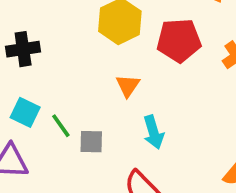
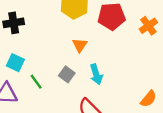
green line: (61, 126) -> (36, 82), moved
gray square: (91, 142) -> (67, 74), moved, turned 35

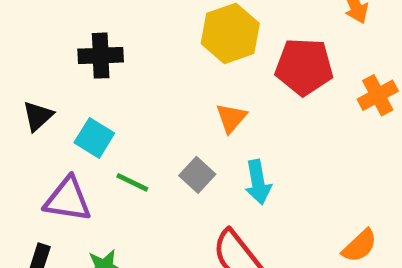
green line: (36, 82) -> (132, 182), turned -35

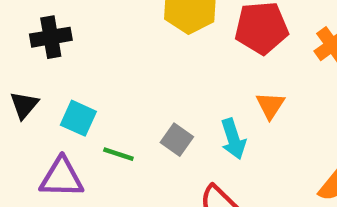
black cross: (101, 56) -> (51, 37), moved
orange triangle: (231, 118) -> (270, 105), moved

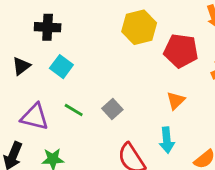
cyan square: (78, 118) -> (61, 67), moved
cyan arrow: (233, 139) -> (167, 140), moved

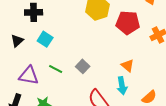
orange triangle: (176, 101) -> (128, 66), moved, turned -32

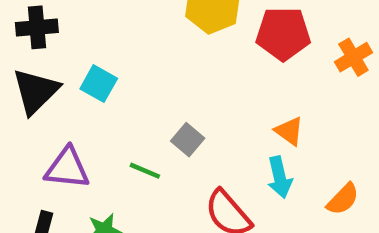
black cross: (34, 12) -> (37, 27), moved
black triangle: (17, 41) -> (36, 91), size x1.6
green line: (56, 69) -> (145, 171), moved

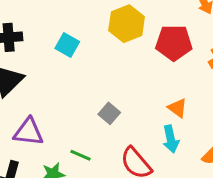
cyan square: (99, 84) -> (67, 45), moved
green line: (145, 171) -> (81, 155), moved

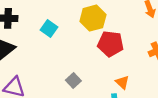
red pentagon: (174, 43) -> (111, 44), moved

